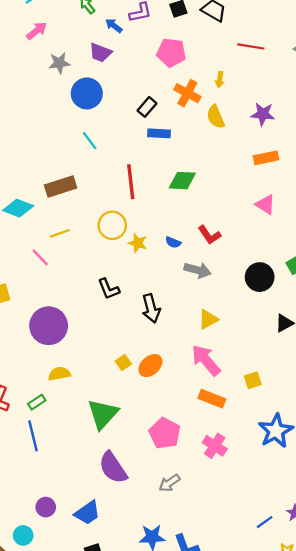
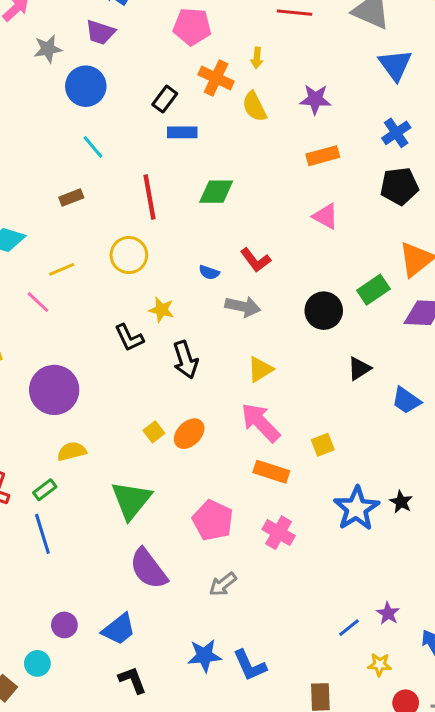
brown rectangle: (61, 187) -> (71, 198), moved, size x0.6
yellow star: (138, 243) -> (161, 310), moved

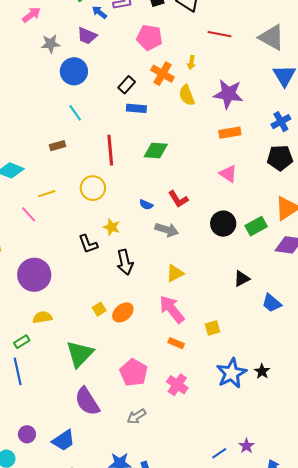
purple star: (315, 99) -> (228, 94), size x1.4
black circle: (324, 311) -> (223, 224), moved
orange rectangle: (271, 472) -> (176, 343), size x0.7

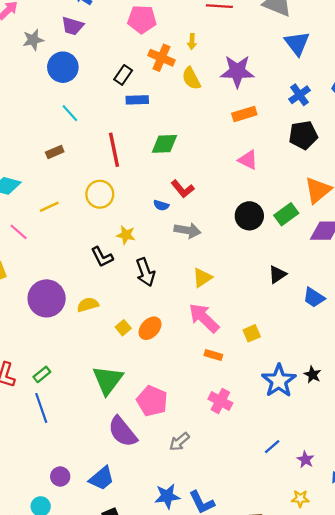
red L-shape: (178, 199) -> (183, 189), moved
pink line: (29, 214) -> (19, 232), moved
yellow semicircle: (42, 317) -> (88, 305), moved
pink pentagon: (134, 373) -> (152, 401), moved
blue line: (219, 453) -> (272, 447), moved

